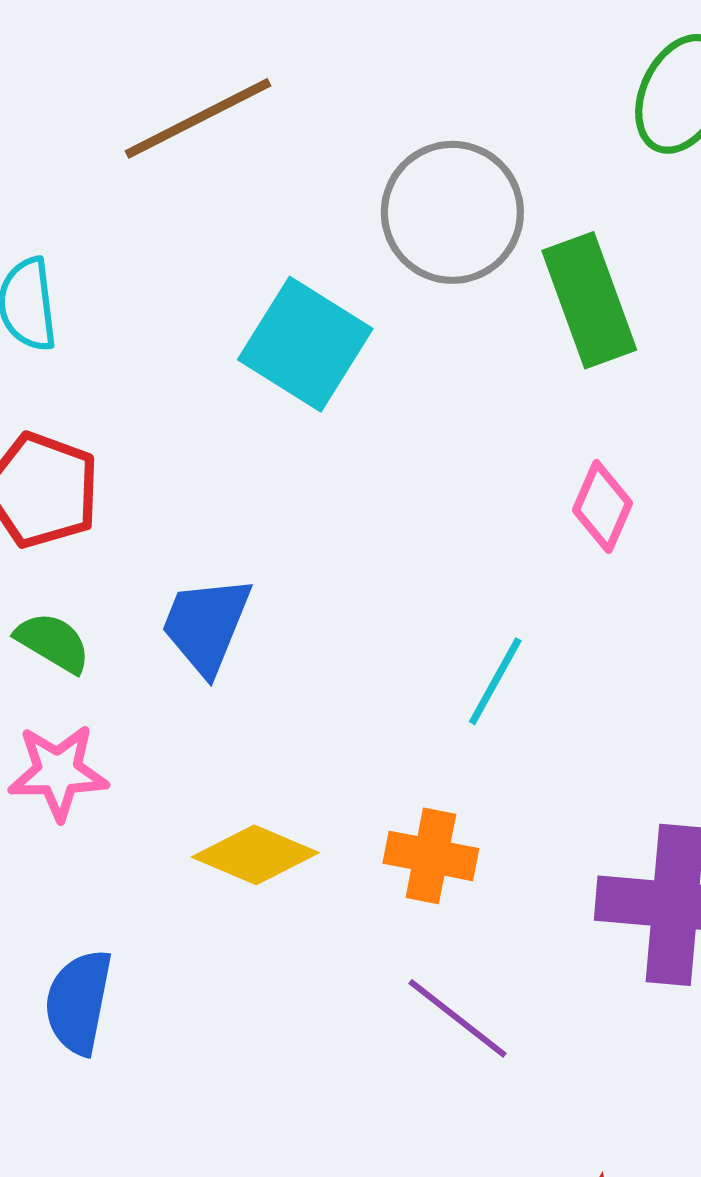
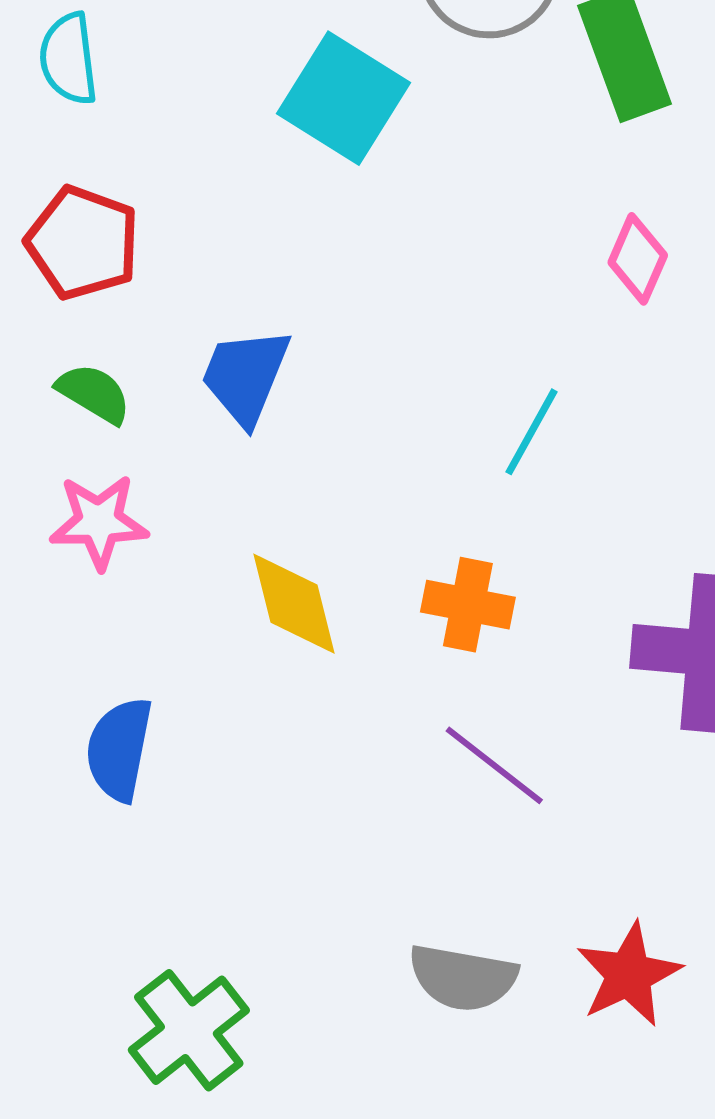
yellow diamond: (255, 855) -> (294, 604), turned 53

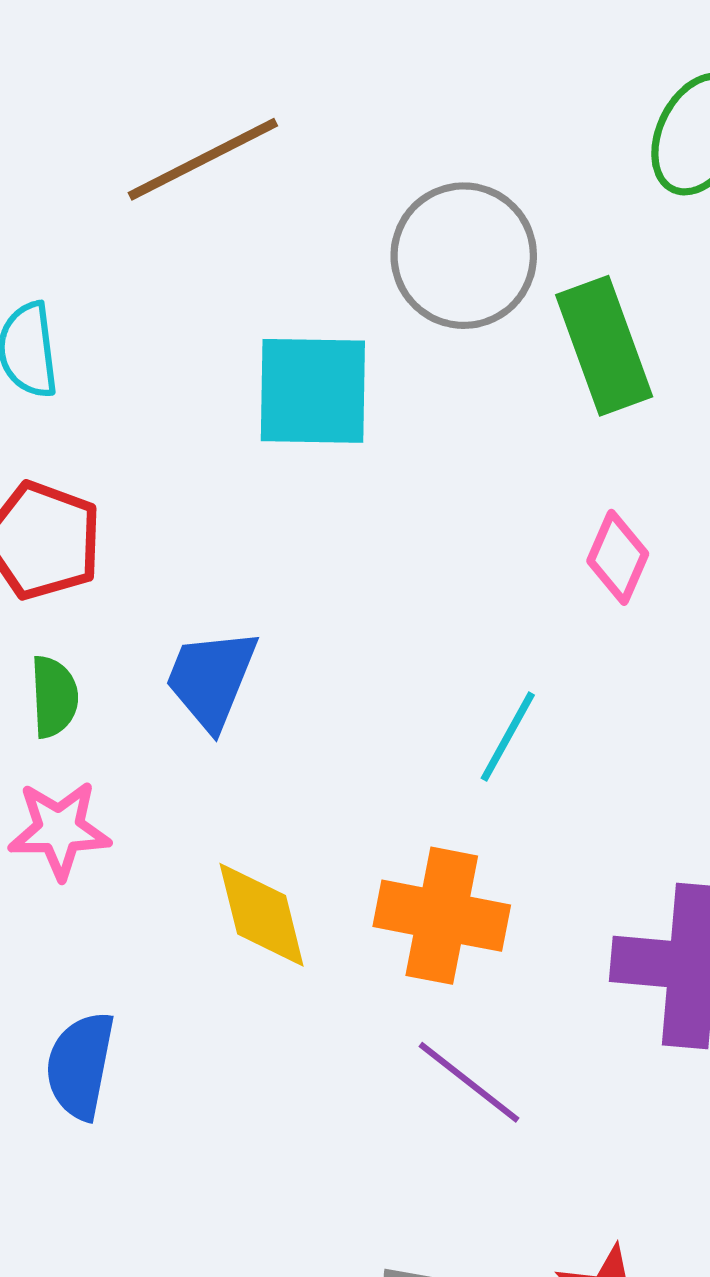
cyan square: (344, 98) -> (313, 391), turned -31
green semicircle: (94, 393) -> (54, 697), turned 56
orange cross: (468, 605) -> (442, 916), size x1.4

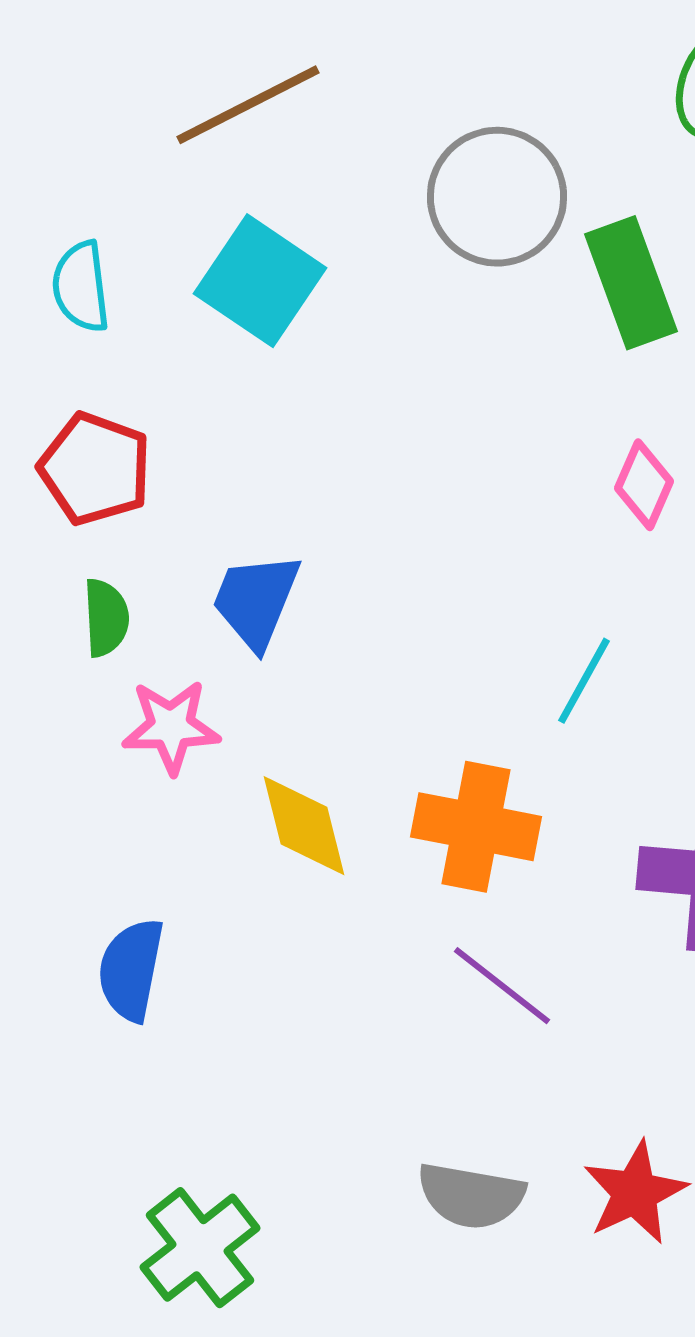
cyan square: (313, 391) -> (260, 281), moved, turned 33
cyan line: (508, 737) -> (584, 681), moved
pink star: (59, 830) -> (171, 727), moved

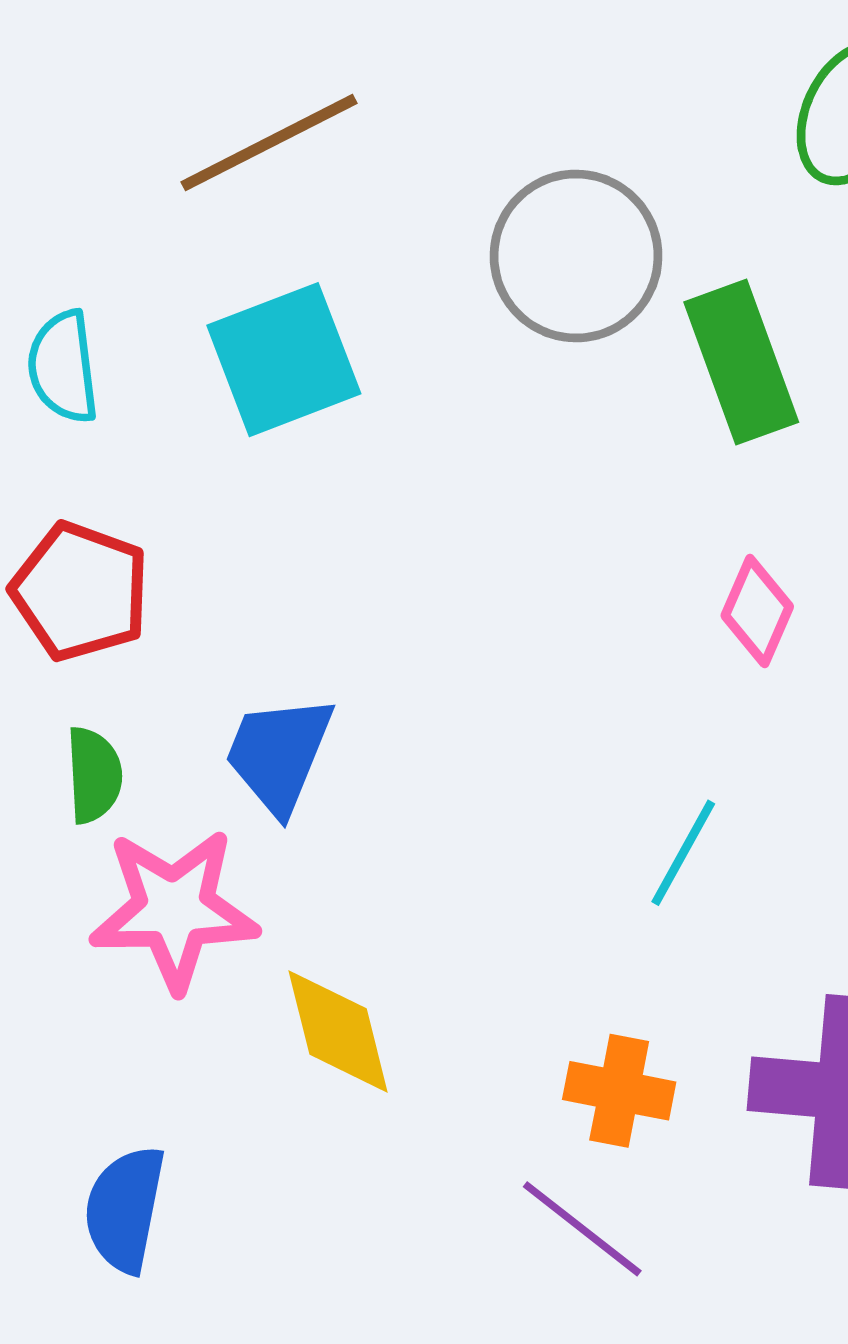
cyan square: (260, 281) -> (284, 360), turned 35
pink star: (171, 727) -> (174, 909), size x1.4
orange cross: (476, 827) -> (619, 1091), moved, size x0.7

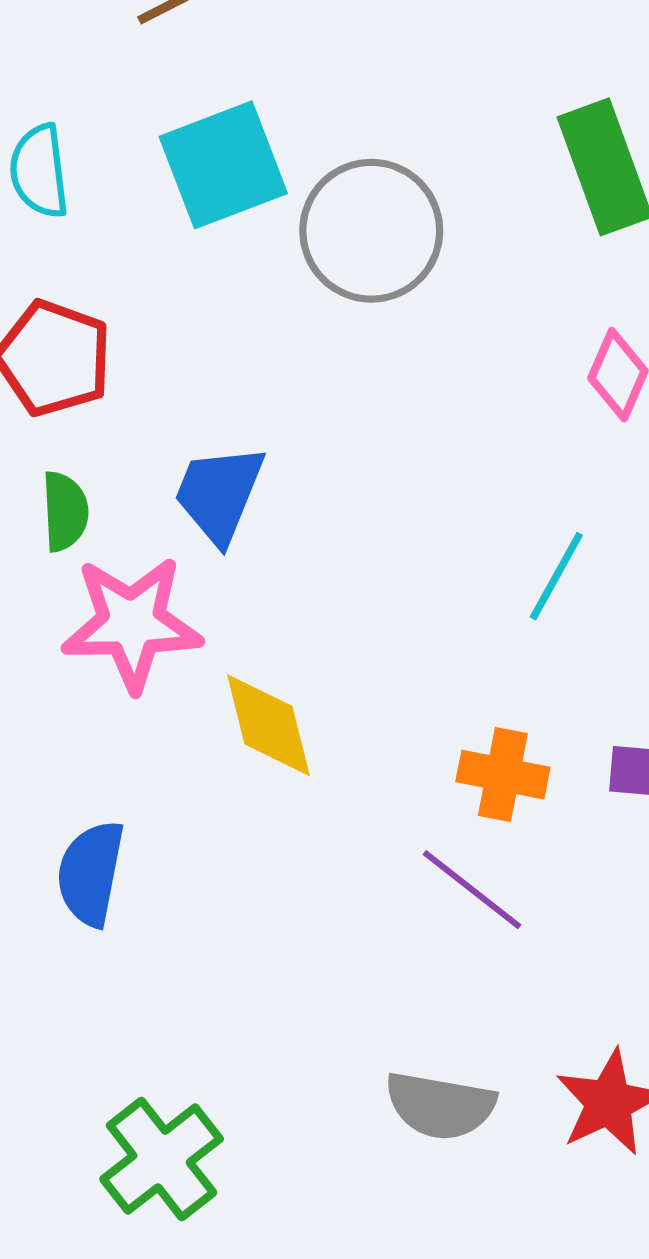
gray circle: (576, 256) -> (371, 231), moved

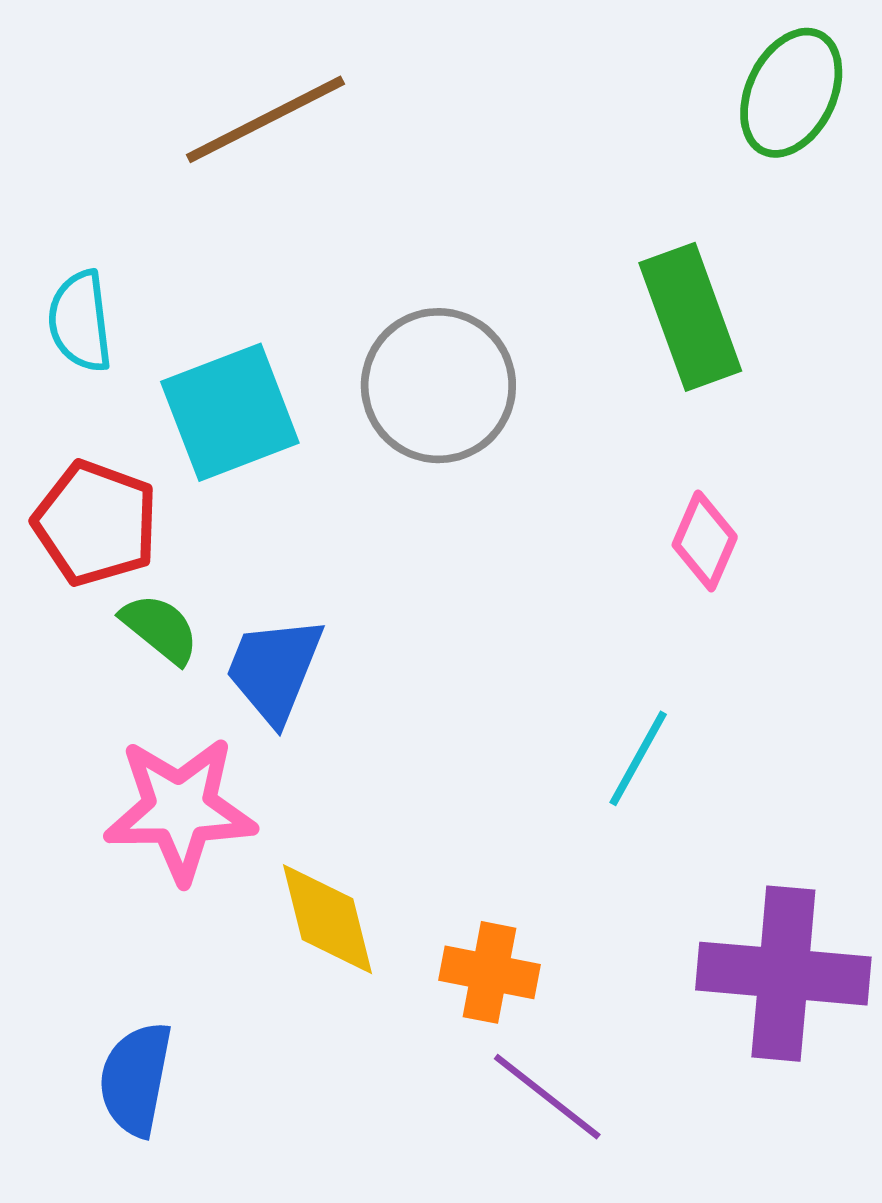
cyan square: (223, 165) -> (230, 412), moved
green semicircle: (65, 511) -> (160, 629), moved, turned -48
orange cross: (503, 775) -> (489, 972), moved

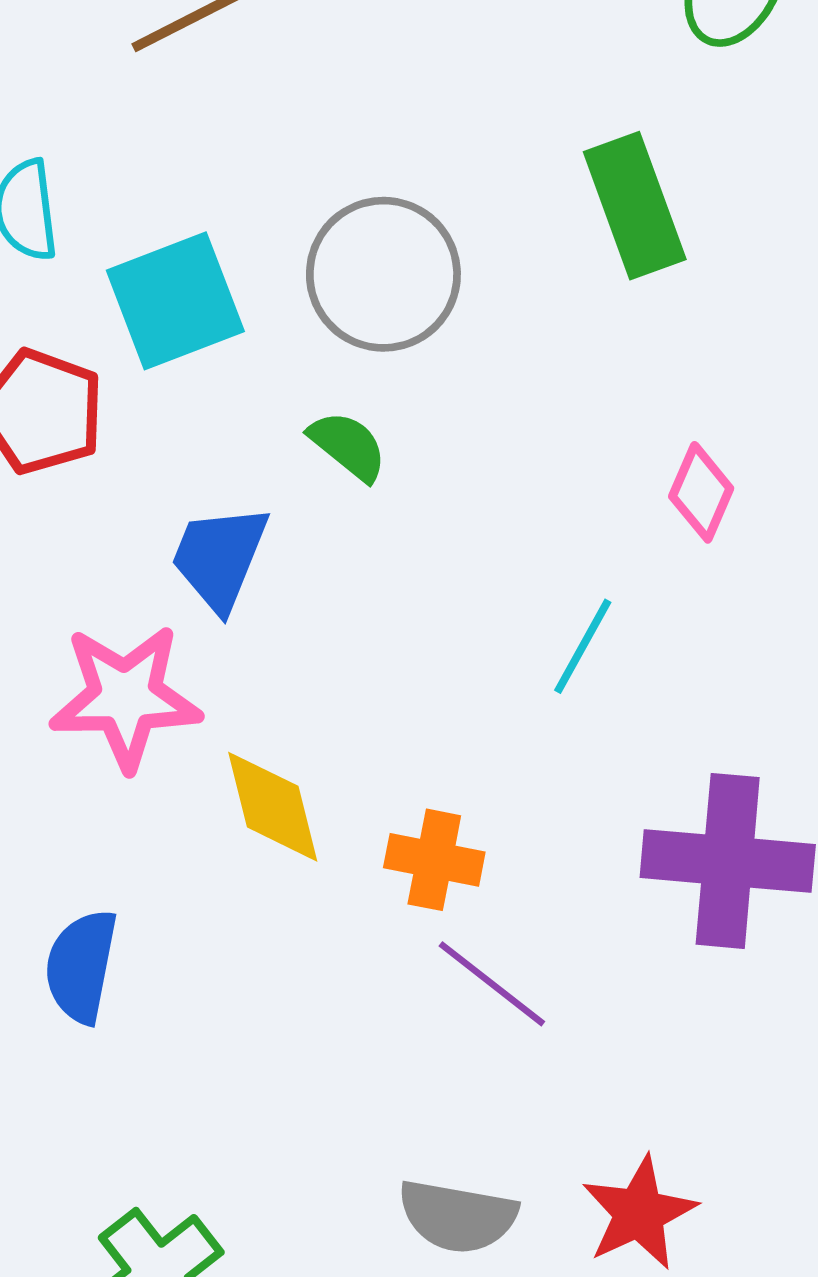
pink diamond: (705, 541) -> (701, 492), moved
green semicircle: (160, 629) -> (348, 446), moved

